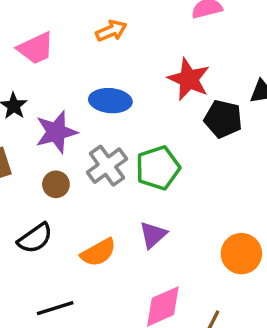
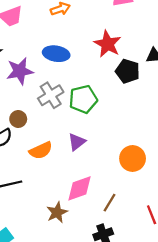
brown circle: (56, 184) -> (18, 119), moved

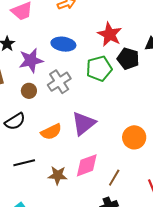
green pentagon: (83, 99) -> (99, 69), moved
brown circle: (18, 119) -> (29, 91), moved
purple triangle: (77, 142) -> (84, 123), size x1.5
brown star: (57, 212) -> (58, 175), moved, turned 30

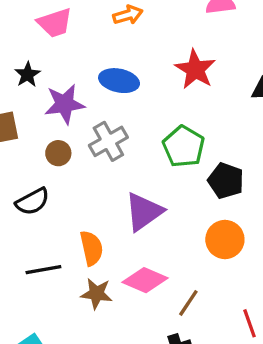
black pentagon: (128, 59) -> (226, 181), moved
green pentagon: (99, 69) -> (184, 147), moved, turned -30
orange semicircle: (51, 132) -> (91, 248), moved, turned -80
pink diamond: (87, 165) -> (145, 280), turned 40

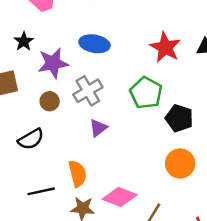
red star: (195, 69) -> (165, 47), moved
purple triangle: (144, 212) -> (98, 128), moved, size x0.6

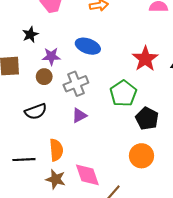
purple star: (53, 63) -> (51, 56), size x0.7
brown circle: (50, 101) -> (44, 77), moved
black semicircle: (31, 139) -> (36, 111), moved
pink diamond: (120, 197) -> (87, 175), turned 40

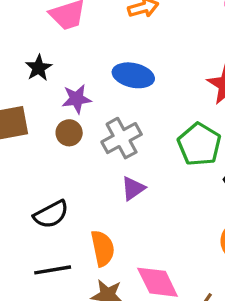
black semicircle: (36, 111) -> (51, 214), moved

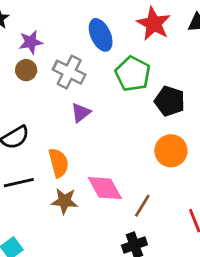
blue ellipse: (133, 75) -> (101, 35), moved, turned 56
gray cross: (122, 138) -> (69, 72), turned -32

